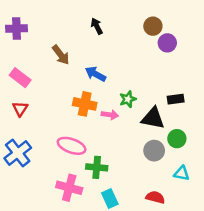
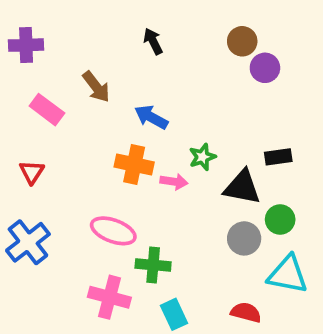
pink rectangle: (20, 78) -> (47, 110), moved
cyan triangle: (182, 173) -> (288, 274), size x1.6

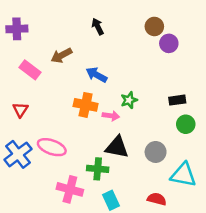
brown arrow: (96, 87) -> (61, 55), turned 100
black triangle: (242, 187) -> (117, 147), moved
green circle: (280, 220) -> (186, 124), moved
pink ellipse: (113, 231) -> (52, 147), moved

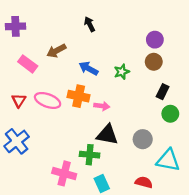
brown circle: (154, 26) -> (154, 62), moved
green star: (129, 100) -> (122, 72), moved
black rectangle: (177, 100) -> (163, 92), turned -56
pink ellipse: (52, 147) -> (48, 100), moved

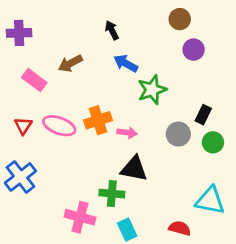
brown circle: (154, 62) -> (180, 19), moved
blue arrow: (88, 68) -> (126, 63), moved
green star: (122, 72) -> (152, 90), size x1.5
orange cross: (79, 96) -> (98, 120), turned -30
gray circle: (143, 139) -> (178, 134), moved

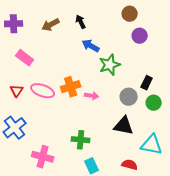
brown arrow: (70, 63) -> (51, 25), moved
black triangle: (134, 169) -> (124, 126), moved
pink cross: (80, 217) -> (43, 157), moved

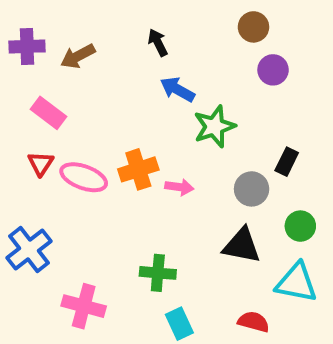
brown arrow: (51, 25) -> (78, 56), moved
red triangle: (17, 91) -> (41, 164), moved
green circle: (154, 103) -> (300, 226), moved

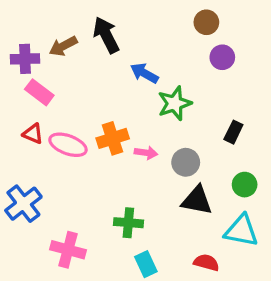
black arrow: (158, 43) -> (106, 35), moved, size x1.6
purple cross: (27, 46) -> (25, 59), moved
red triangle: (41, 164) -> (33, 134), turned -40
gray circle: (252, 189) -> (186, 162), moved

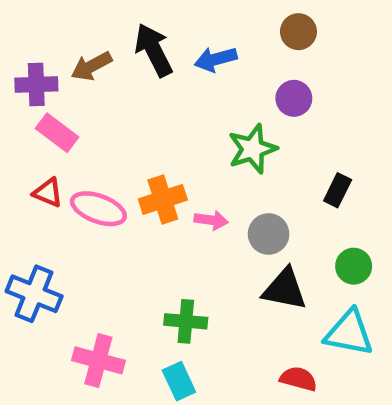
purple circle: (222, 57) -> (294, 98), moved
blue arrow: (144, 73) -> (216, 59), moved, turned -44
blue cross: (23, 204) -> (34, 294), turned -30
cyan rectangle: (146, 264) -> (179, 381), moved

